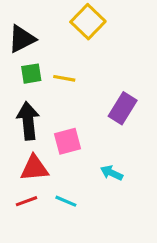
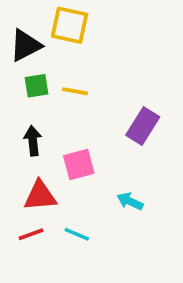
yellow square: (88, 22) -> (70, 25), moved, turned -32
black arrow: (28, 121) -> (33, 141), size x0.7

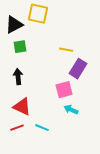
yellow line: (75, 91) -> (66, 50), moved
pink square: (79, 165) -> (64, 90), moved
red triangle: (40, 196) -> (22, 107), turned 30

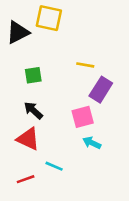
green square: (20, 47) -> (33, 75), moved
black arrow: (18, 77) -> (33, 110), moved, turned -42
red line: (17, 128) -> (26, 179), moved

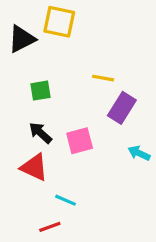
pink square: (83, 117) -> (80, 141), moved
cyan arrow: (92, 143) -> (139, 153), moved
red line: (26, 179) -> (50, 227), moved

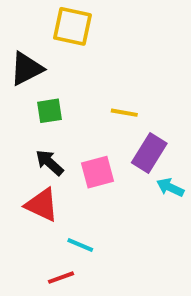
black triangle: (22, 39) -> (26, 69), moved
yellow line: (103, 78) -> (124, 113), moved
purple rectangle: (122, 108) -> (149, 153), moved

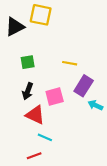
black triangle: (26, 69) -> (15, 27), moved
black arrow: (49, 163) -> (28, 91), turned -112
red triangle: (42, 205) -> (35, 115), moved

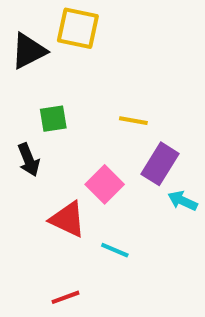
black arrow: (28, 91) -> (29, 160), moved, turned -42
pink square: (55, 97) -> (105, 184), turned -30
cyan line: (45, 137) -> (115, 250), moved

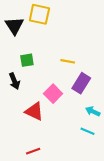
black triangle: (29, 51) -> (14, 26), turned -36
cyan arrow: (183, 201) -> (93, 111), moved
cyan line: (115, 250) -> (88, 131), moved

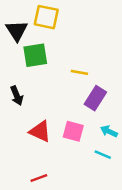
green square: (27, 60) -> (35, 55), moved, size x1.5
pink square: (53, 94) -> (73, 131), moved, turned -30

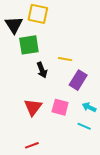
black arrow: (17, 96) -> (42, 70), moved
red triangle: (40, 131) -> (33, 107), turned 42

